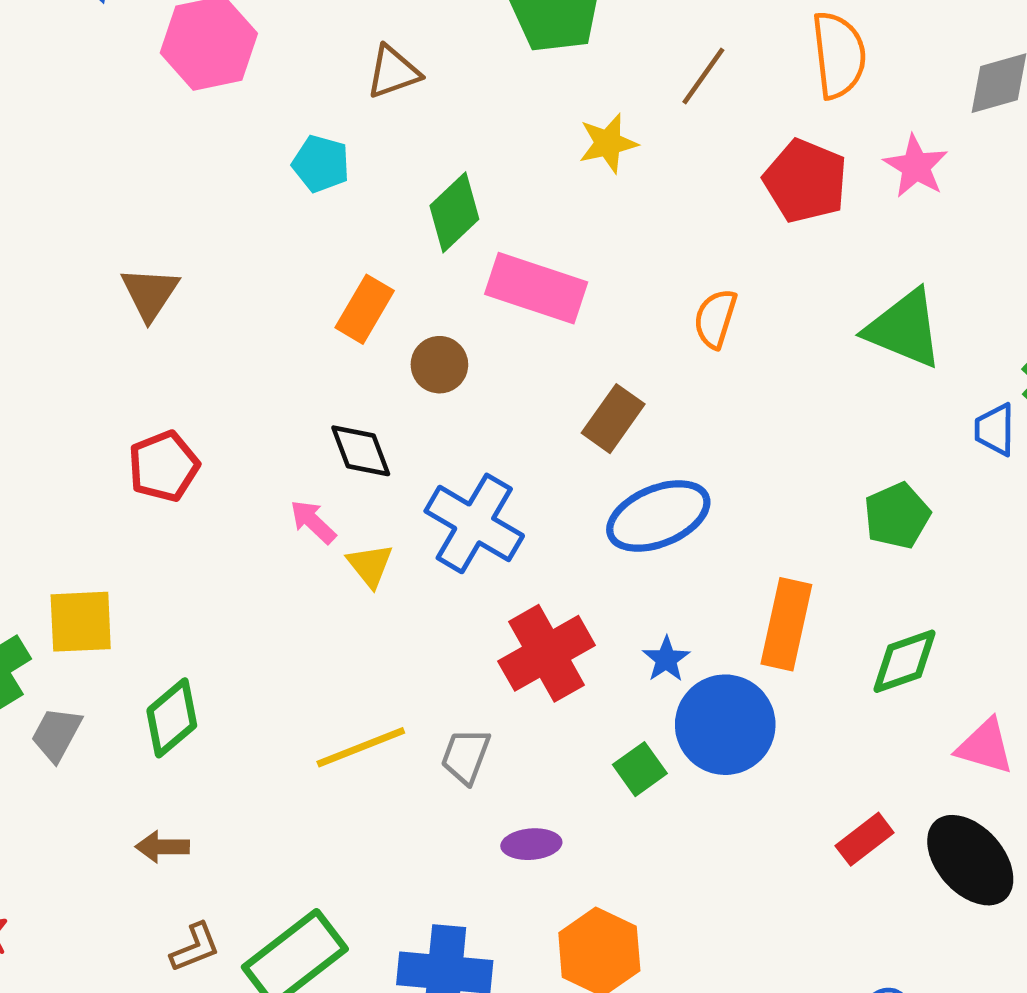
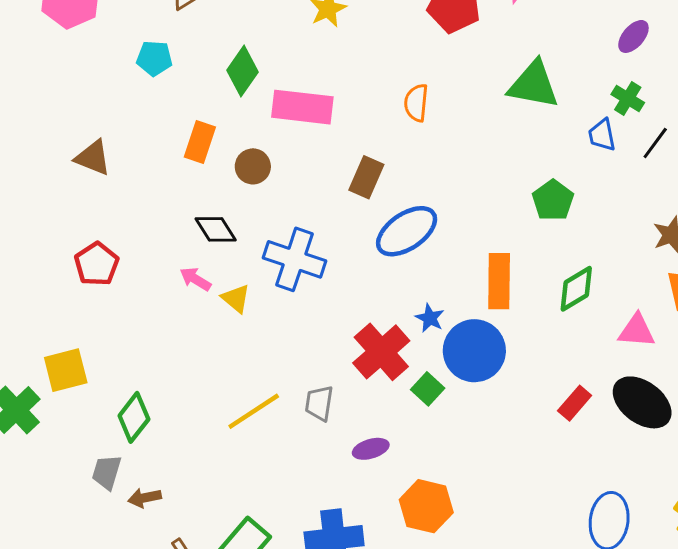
brown triangle: (150, 293) -> (93, 158), moved, turned -30
red cross: (547, 653) -> (381, 352), moved
gray trapezoid: (56, 734) -> (107, 472), moved

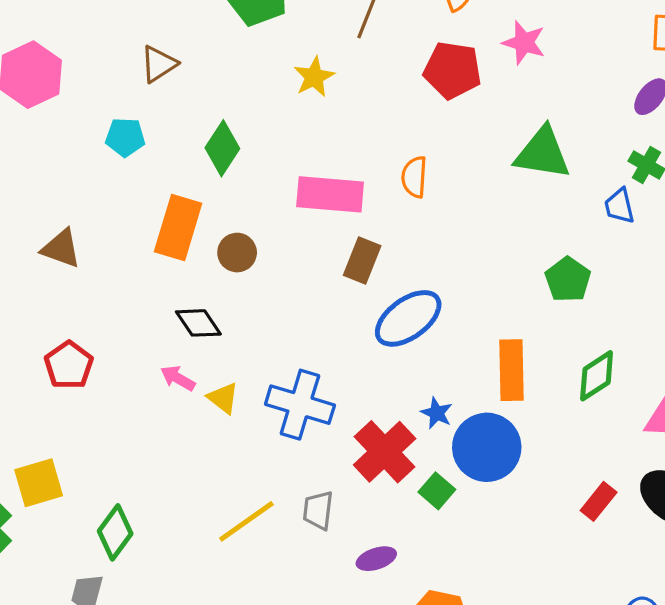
pink rectangle: (302, 107) -> (330, 194), moved
orange rectangle: (200, 142) -> (178, 227), size x1.4
blue cross: (295, 259) -> (300, 405), moved

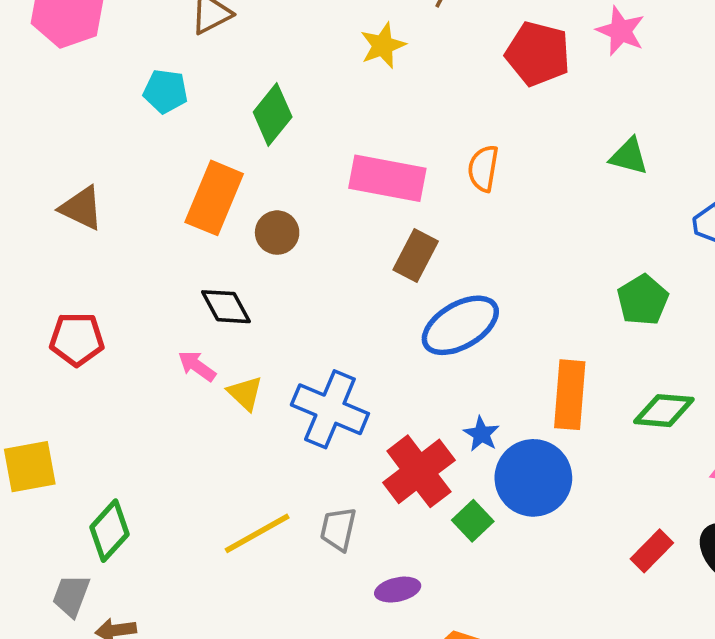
green triangle: (543, 153) -> (629, 156), size x0.6
red pentagon: (69, 365) -> (77, 339), turned 30
green diamond: (597, 376) -> (664, 411), turned 32

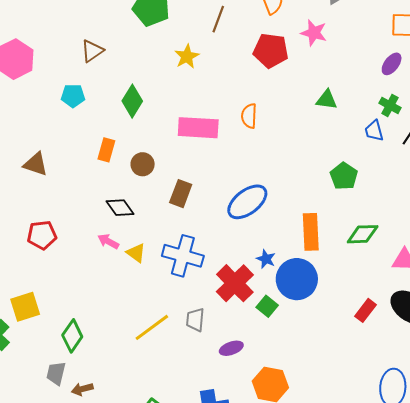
orange rectangle: (214, 198) -> (106, 150), size x0.6
brown rectangle: (416, 256) -> (181, 194), moved

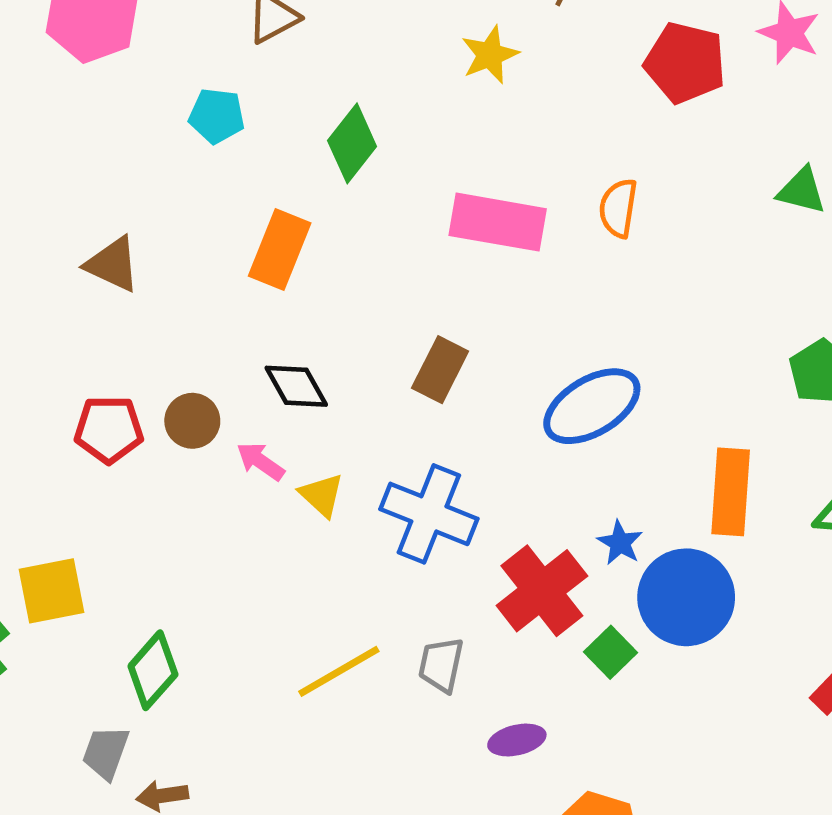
orange rectangle: (106, 150) -> (280, 249), size x1.4
brown circle: (143, 164) -> (192, 421), moved

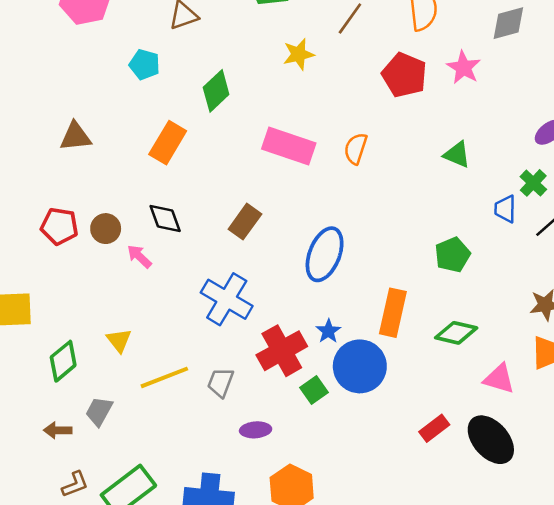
brown triangle: (113, 264) -> (75, 137), turned -40
blue ellipse: (592, 406) -> (325, 254), turned -46
yellow triangle: (322, 495) -> (119, 340), moved
gray trapezoid: (106, 753) -> (99, 411), moved

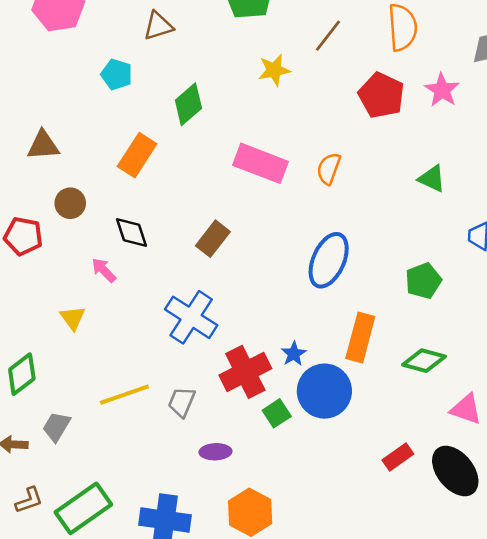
brown circle: (106, 229) -> (70, 203), moved
blue ellipse: (325, 254) -> (329, 260), moved
yellow triangle: (119, 340) -> (73, 318), moved

